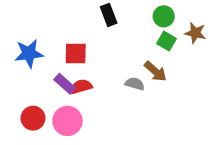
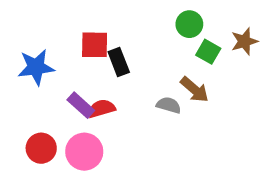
black rectangle: (109, 15) -> (119, 62), moved
green circle: (164, 16) -> (189, 24), moved
brown star: (195, 33) -> (244, 41), turned -30
red square: (76, 53) -> (95, 45), moved

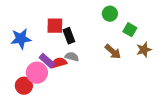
brown star: (244, 41) -> (144, 50), moved
green square: (208, 52) -> (130, 30), moved
gray semicircle: (169, 105) -> (72, 57), moved
pink circle: (84, 152) -> (37, 73), moved

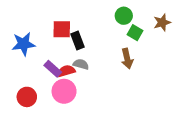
green square: (130, 30) -> (135, 33), moved
brown star: (144, 50) -> (162, 22), moved
brown arrow: (113, 52) -> (127, 59), turned 36
pink circle: (37, 73) -> (64, 91), moved

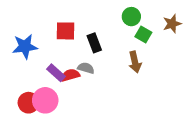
black rectangle: (78, 41) -> (94, 43), moved
pink circle: (64, 91) -> (45, 100), moved

